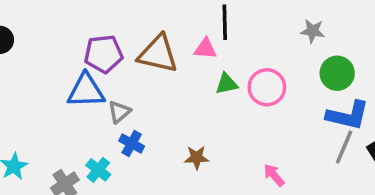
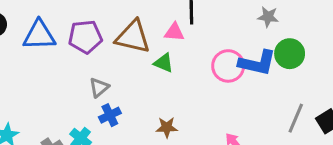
green triangle: (226, 84) -> (164, 63), moved, turned 35
blue triangle: (86, 91) -> (39, 35), moved
blue L-shape: (348, 115) -> (257, 63), moved
blue cross: (132, 143) -> (110, 115), turned 35

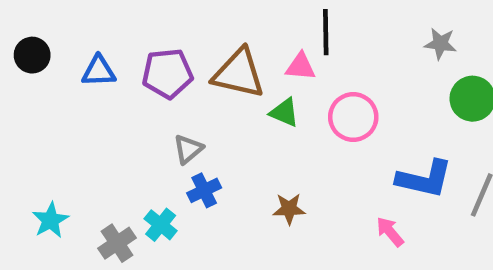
blue triangle: (39, 35) -> (99, 71), size x0.7
blue L-shape: (257, 63) -> (424, 179), moved
pink circle: (228, 66) -> (353, 117), moved

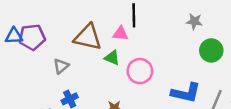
purple pentagon: (167, 73) -> (32, 37), moved
pink circle: (353, 117) -> (140, 71), moved
gray triangle: (188, 149) -> (61, 66), moved

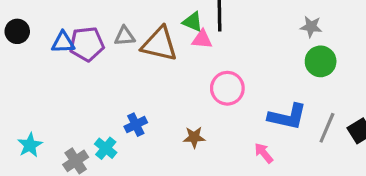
gray star: (194, 21) -> (311, 27), moved
green triangle: (112, 58) -> (193, 22), moved
gray triangle: (61, 66) -> (125, 36), moved, turned 35

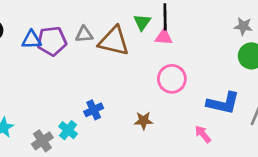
green triangle: (193, 22) -> (142, 22), turned 42
pink triangle: (202, 39) -> (164, 37), moved

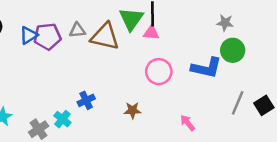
green triangle: (142, 22) -> (131, 19), size x1.5
blue triangle: (32, 40) -> (29, 35), turned -30
blue L-shape: (223, 103) -> (206, 68), moved

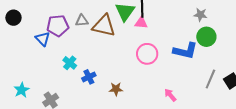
blue triangle: (29, 35) -> (43, 39), moved, turned -42
brown star: (132, 110) -> (116, 89), moved
cyan cross: (62, 119) -> (70, 63), moved

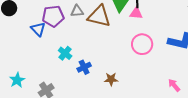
pink arrow: (170, 95) -> (174, 85), moved

